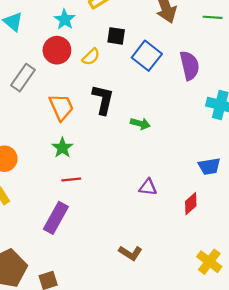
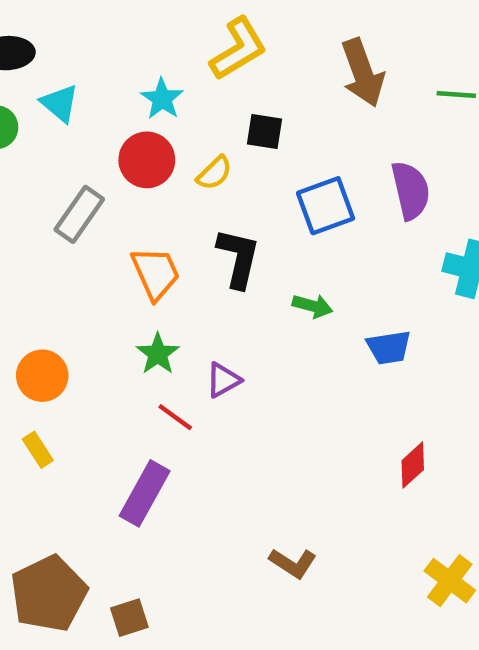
blue square: (147, 56) -> (326, 206), moved, turned 32
blue trapezoid: (209, 166) -> (389, 347), moved
red line: (71, 180) -> (175, 417), turned 42
purple triangle: (148, 187) -> (223, 380), moved, turned -36

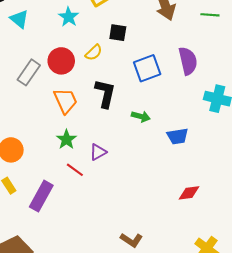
red circle: (147, 160) -> (61, 61), moved
red diamond: (413, 465) -> (189, 193), turned 35
purple rectangle: (145, 493) -> (41, 196), moved

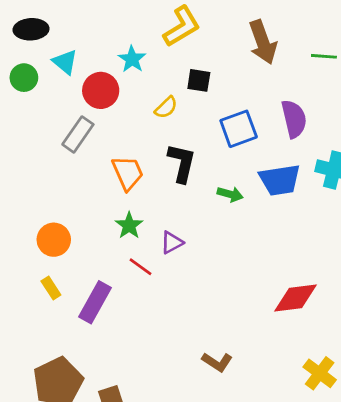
red circle: (61, 61) -> (101, 90), moved
blue trapezoid: (177, 136) -> (280, 180), moved, size x1.4
red diamond: (189, 193) -> (295, 298), size x1.5

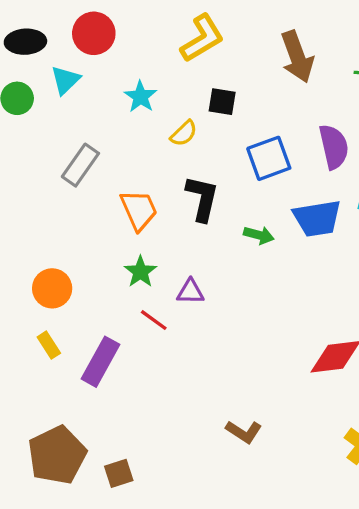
cyan star: (132, 59) -> (140, 97), moved
cyan triangle: (65, 62) -> (65, 80), turned 36
red circle: (101, 90) -> (94, 33), moved
purple triangle: (172, 243) -> (190, 292), turned 30

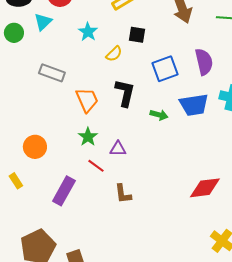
gray rectangle: (80, 165) -> (52, 73), turned 75
yellow rectangle: (49, 345) -> (16, 181), moved
brown L-shape: (244, 432) -> (123, 194), moved, turned 50

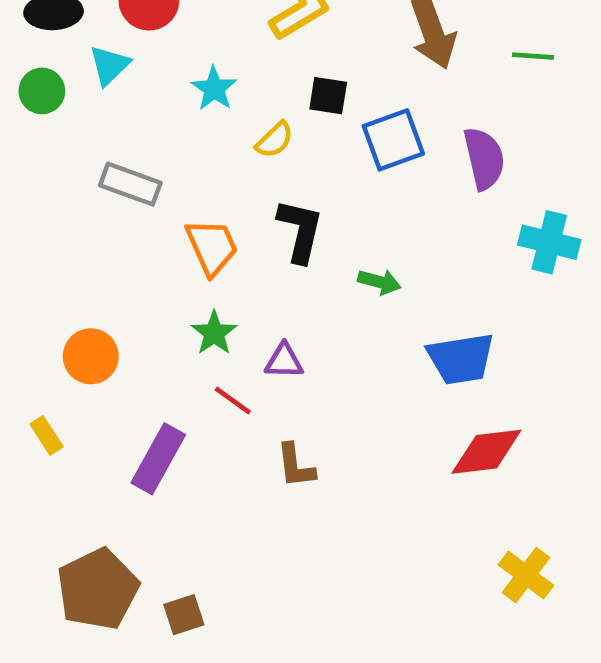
blue square: (165, 69) -> (393, 140), moved
blue trapezoid: (194, 105) -> (461, 359), moved

